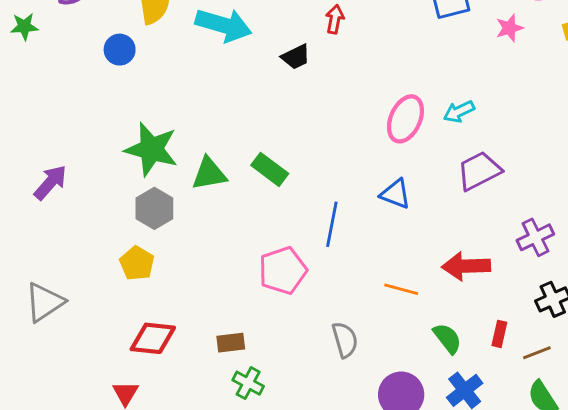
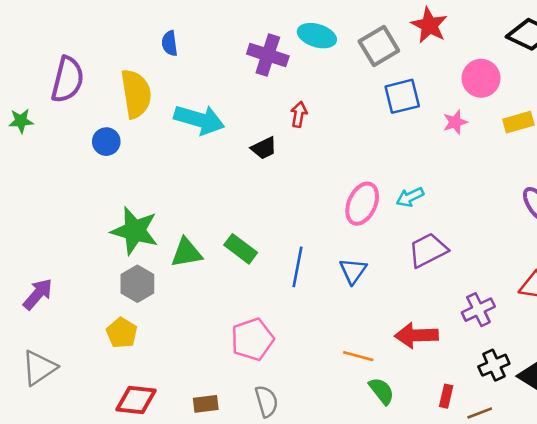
purple arrow: (50, 182) -> (38, 294), moved
blue triangle: (395, 194) -> (353, 271), turned 44
blue line: (332, 224) -> (298, 267), moved
green semicircle: (447, 338) -> (382, 391), moved
gray semicircle: (345, 340) -> (267, 401), moved

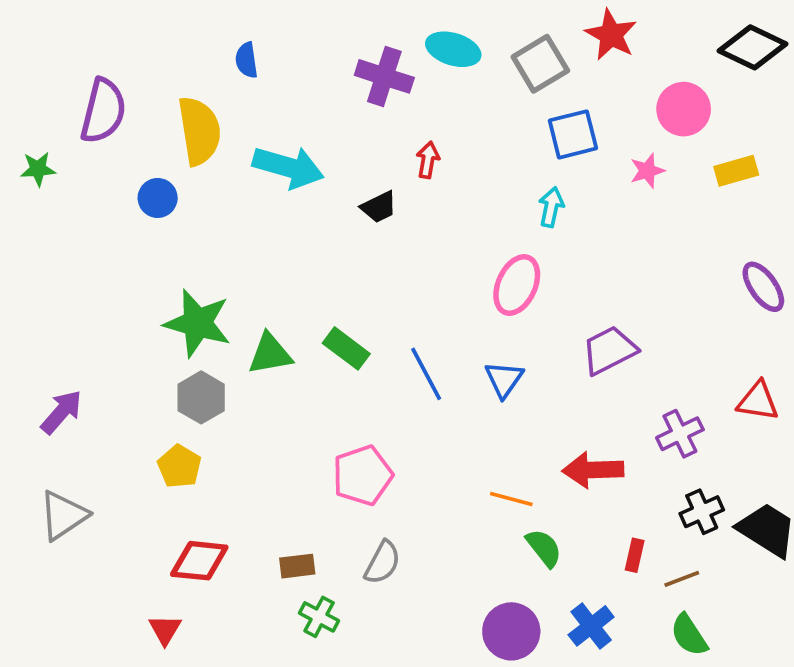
cyan arrow: (410, 197) -> (551, 207), moved, turned 128
blue line: (298, 267) -> (426, 374), turned -39
gray semicircle: (267, 401) -> (383, 562), turned 44

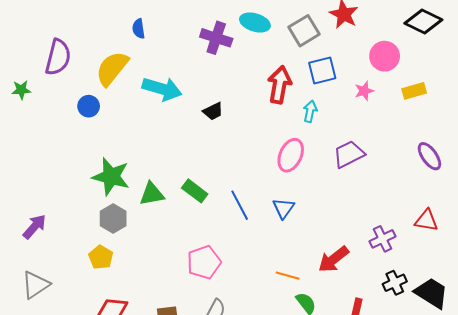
yellow semicircle: (199, 131) -> (112, 68), turned -132
red arrow: (428, 160) -> (279, 85), moved, size x1.8
purple trapezoid: (609, 350) -> (349, 154), moved
red arrow: (593, 470) -> (334, 259), turned -36

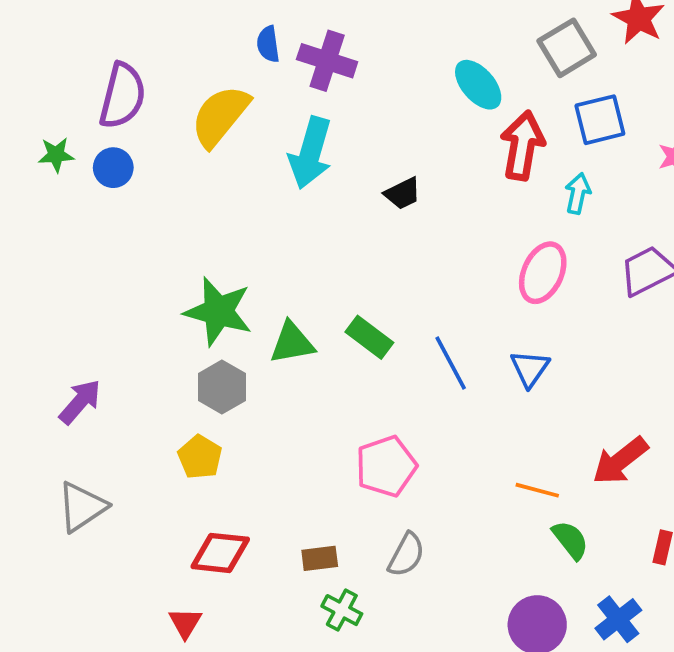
cyan ellipse: (255, 22) -> (478, 85), moved, turned 32
purple cross: (216, 38) -> (327, 61), moved
cyan arrow: (162, 89) -> (310, 153), turned 90
blue circle: (89, 106) -> (113, 168), moved

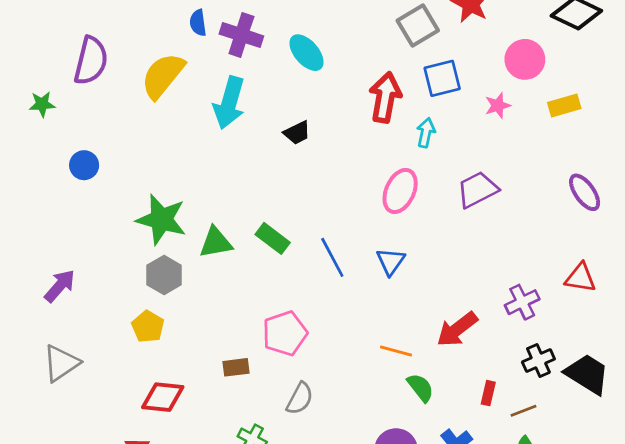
cyan ellipse: (478, 85) -> (307, 53), moved
blue circle: (113, 168) -> (84, 165), moved
brown rectangle: (320, 558) -> (236, 367), moved

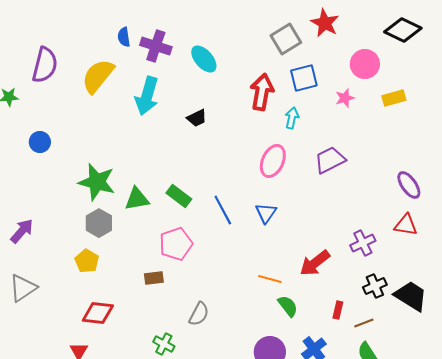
purple ellipse: (585, 192) -> (409, 185), moved
pink pentagon: (285, 333) -> (176, 244), moved
brown rectangle: (236, 367) -> (154, 278), moved

